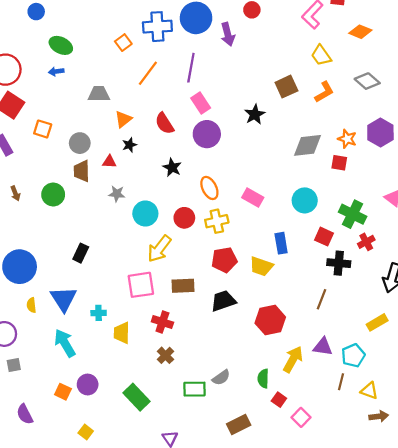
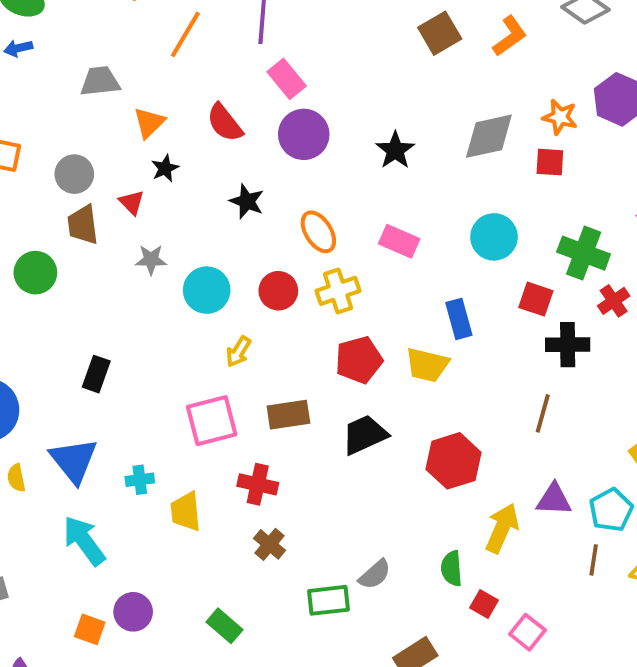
black star: (255, 114) -> (395, 150), moved
red triangle: (109, 162) -> (132, 202), turned 48
yellow arrow: (159, 249) -> (238, 352), size x0.6
green rectangle: (136, 397) -> (224, 626), size x0.7

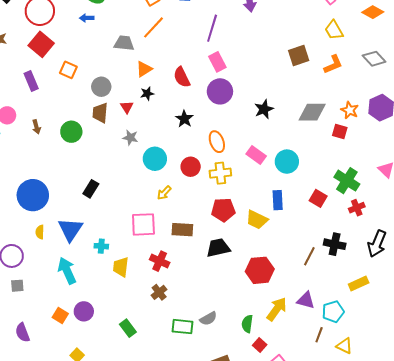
orange line: (185, 34) -> (154, 27), moved
cyan circle: (494, 237) -> (287, 162), moved
black cross: (568, 345) -> (335, 244), moved

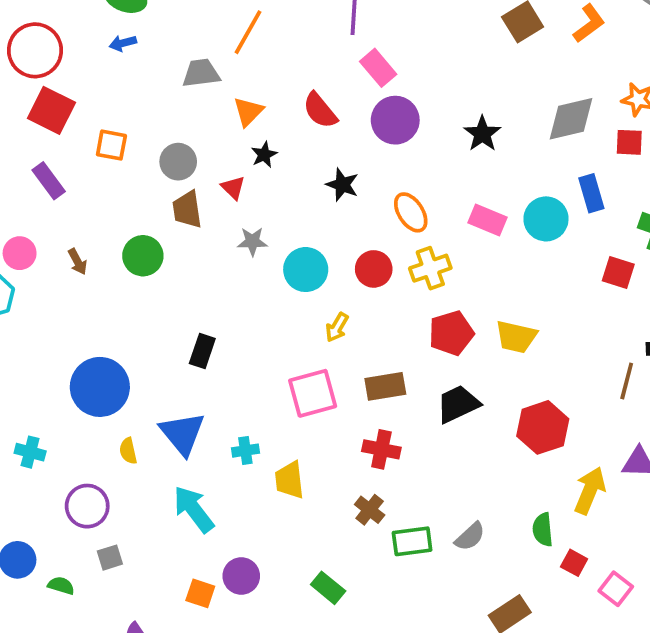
blue rectangle: (278, 200) -> (591, 193), moved
red cross: (160, 261) -> (381, 449), moved
green rectangle: (182, 327) -> (412, 541), moved

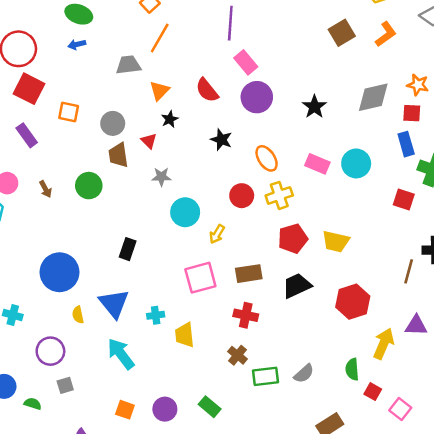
blue rectangle: (591, 193) -> (406, 144), moved
cyan circle: (306, 270) -> (185, 212), moved
purple circle: (241, 576) -> (165, 409), moved

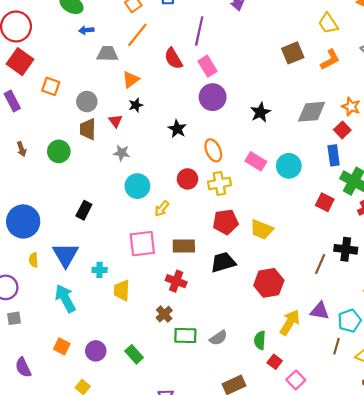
blue arrow: (77, 44) -> (86, 30), moved
red semicircle: (207, 90) -> (173, 58), moved
red square: (412, 113) -> (342, 130), turned 35

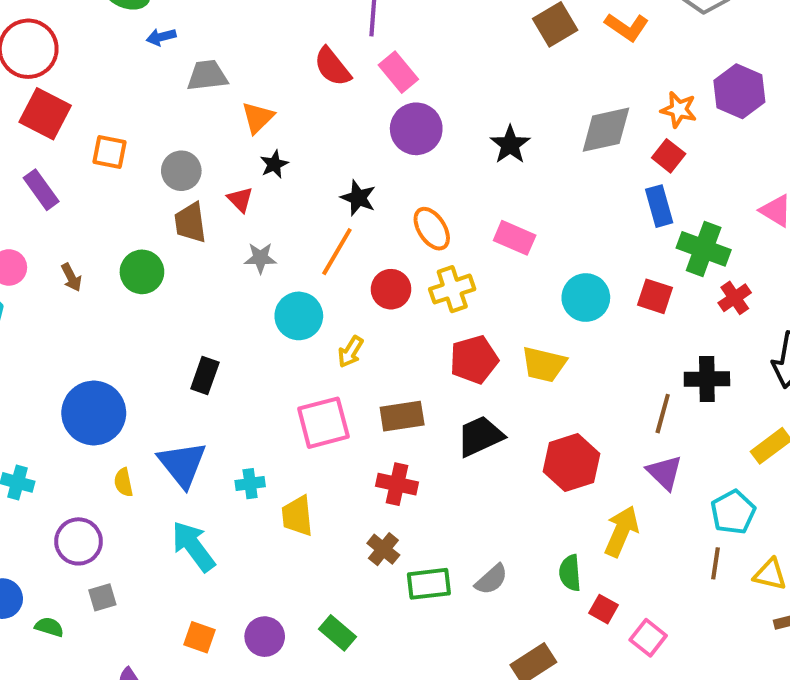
orange line: (137, 35) -> (337, 252), moved
orange L-shape: (330, 60) -> (627, 27), turned 70
cyan circle: (289, 166) -> (586, 298), moved
purple triangle: (320, 311) -> (665, 472), moved, turned 42

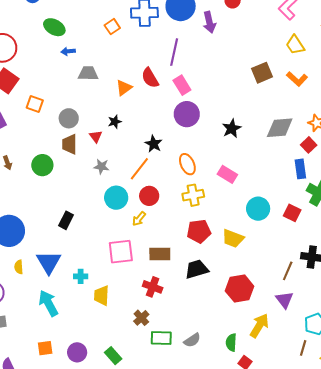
orange triangle: (258, 118) -> (124, 88), moved
red circle: (391, 289) -> (149, 196), moved
orange square: (200, 637) -> (45, 348), turned -35

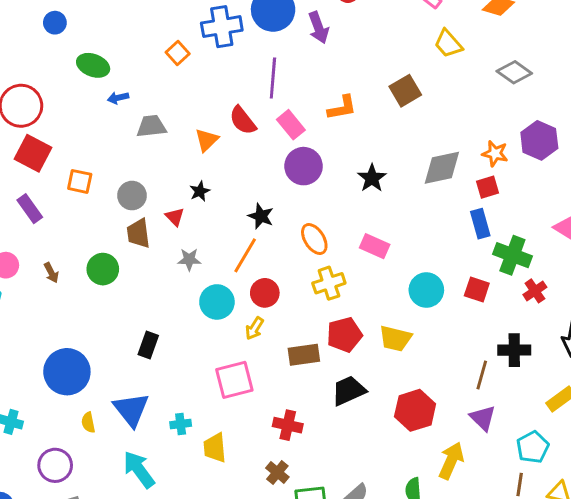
orange L-shape: (297, 79) -> (342, 108), moved, turned -45
red square: (309, 145) -> (487, 187), turned 35
brown rectangle: (160, 254) -> (304, 355), moved

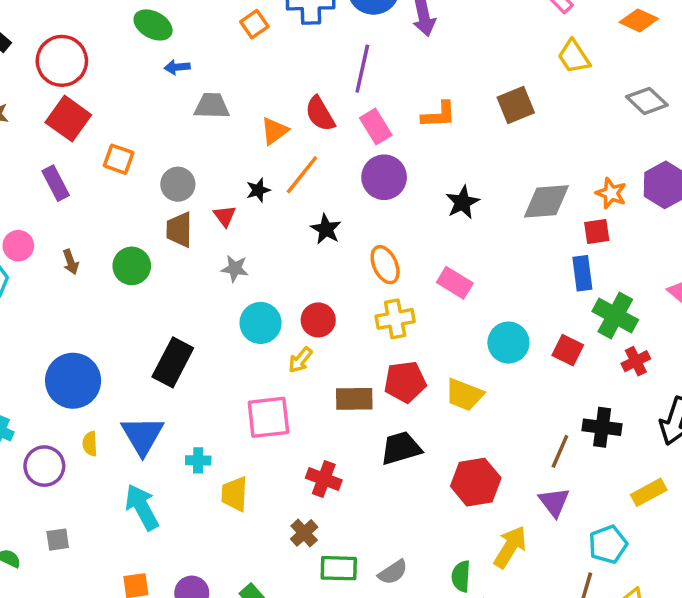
orange line: (245, 255) -> (302, 175), moved
black rectangle: (148, 345) -> (173, 362), size x1.5
purple circle: (55, 465) -> (44, 466), moved

